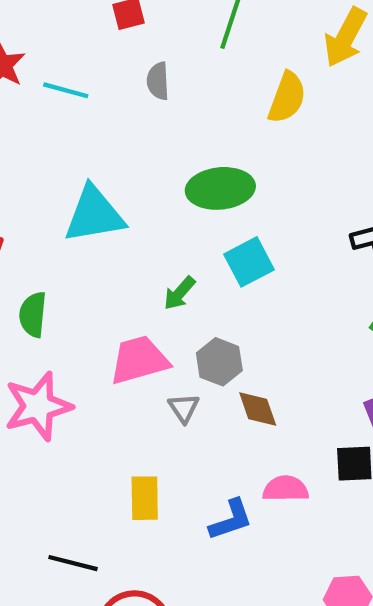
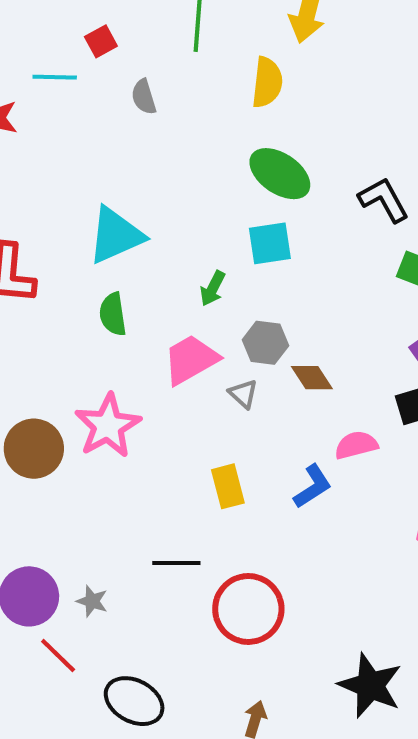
cyan line: (66, 90) -> (55, 77), moved
green ellipse: (220, 188) -> (280, 174), moved, turned 54
cyan square: (249, 262) -> (270, 243), turned 33
green semicircle: (33, 315) -> (113, 314), moved

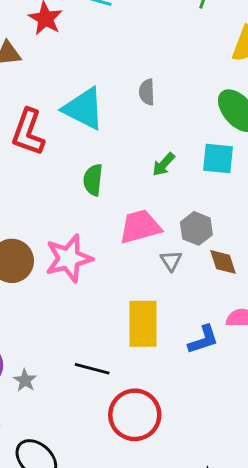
gray semicircle: (144, 97) -> (147, 92), moved
cyan triangle: (116, 235) -> (84, 109), moved, turned 36
green arrow: (213, 288) -> (164, 164), moved
yellow rectangle: (228, 486) -> (143, 324), size x1.5

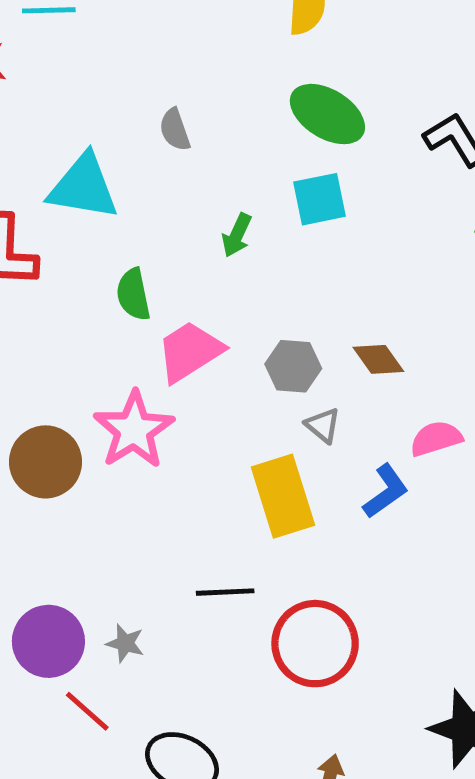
pink trapezoid: (140, 227) -> (190, 352), moved
gray hexagon: (196, 228) -> (293, 366), moved
gray triangle: (171, 261) -> (323, 425), moved

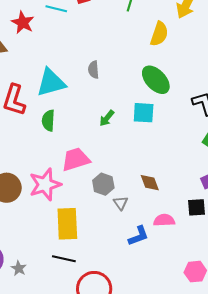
cyan triangle: (83, 187) -> (51, 83), turned -40
green semicircle: (133, 294) -> (48, 120), moved
gray hexagon: (293, 366) -> (103, 184), moved
yellow rectangle: (283, 496) -> (67, 224), moved

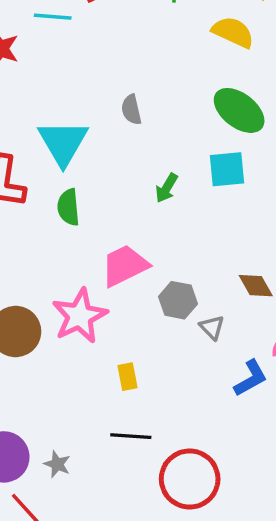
yellow semicircle: (159, 34) -> (233, 32), turned -75
cyan triangle: (51, 83) -> (63, 143), turned -36
yellow rectangle: (67, 224) -> (127, 377), size x0.5

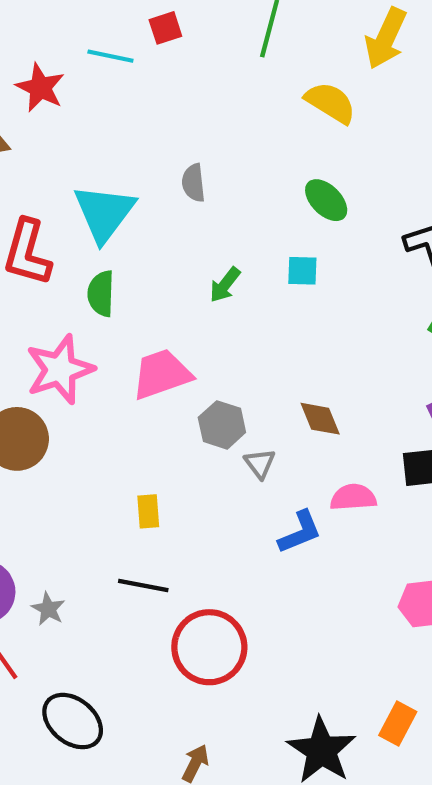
green ellipse: (239, 110) -> (326, 200), size x0.7
cyan square: (227, 169) -> (302, 271), size x0.7
pink star: (80, 316) -> (60, 369), moved

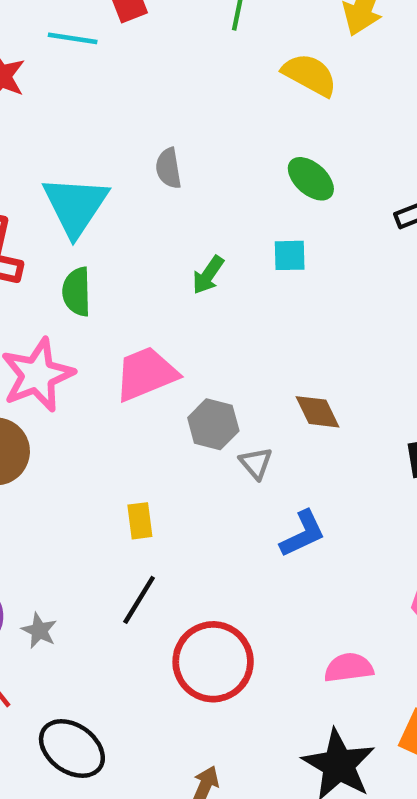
pink semicircle: (353, 497) -> (349, 668), moved
black line: (143, 585) -> (139, 600), turned -66

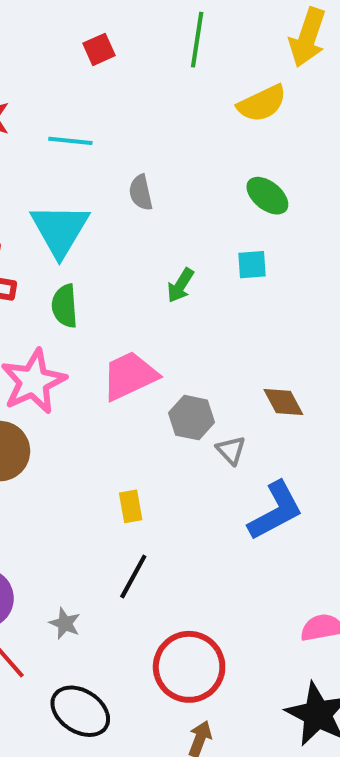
cyan line: (73, 38) -> (70, 141), moved
yellow semicircle: (310, 75) -> (262, 103), turned 129
blue L-shape: (303, 534) -> (276, 511), size x1.4
gray star: (39, 631) -> (65, 623), moved
red circle: (213, 662) -> (189, 667), moved

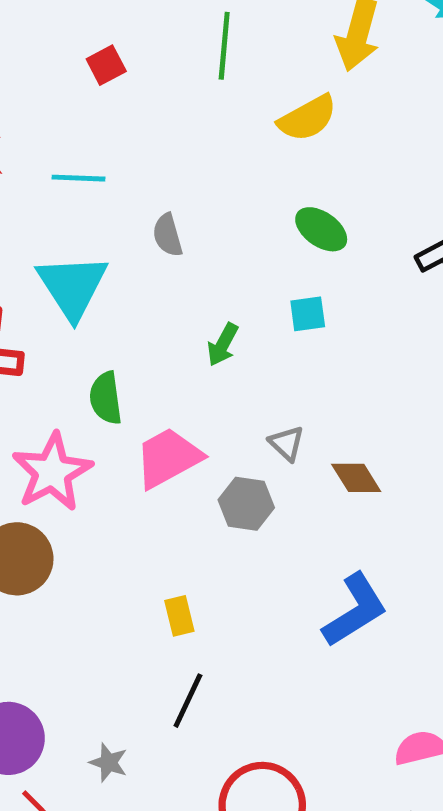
green semicircle: (65, 306) -> (106, 398), moved
gray triangle: (231, 450) -> (287, 443), moved

